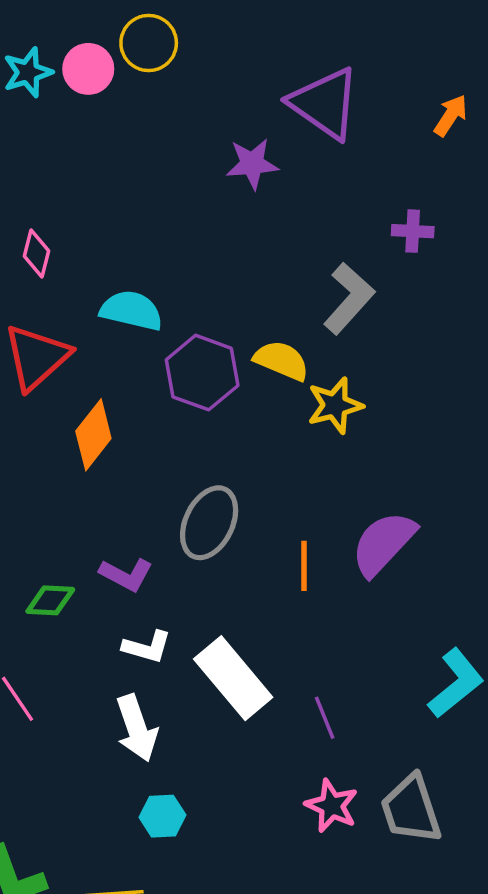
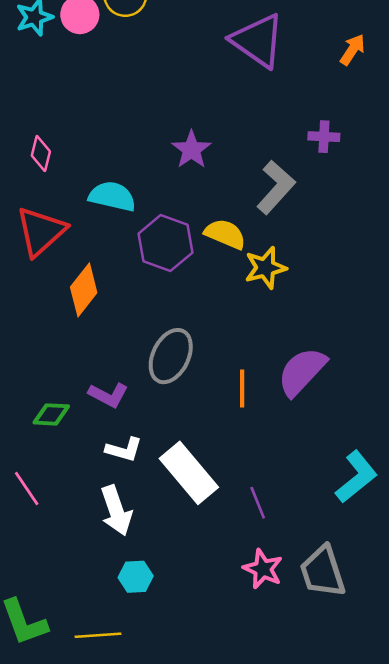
purple star: (252, 164) -> (191, 150), moved, turned -30

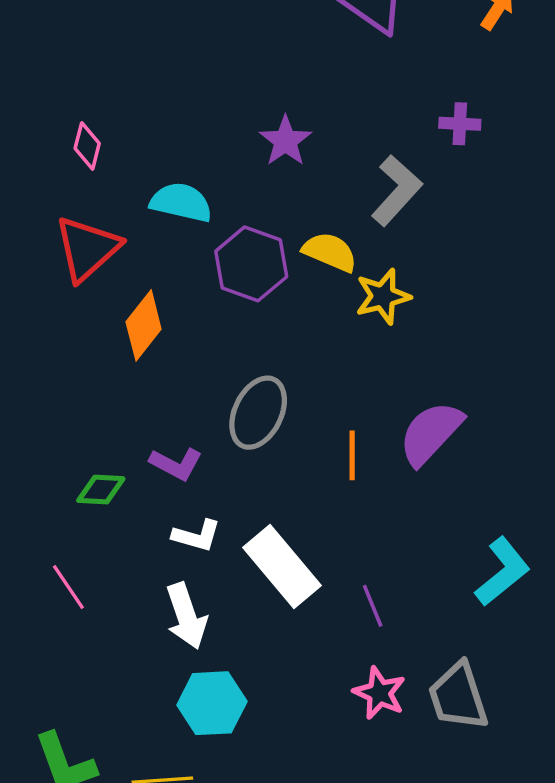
cyan hexagon: (136, 577) -> (212, 703), size x1.5

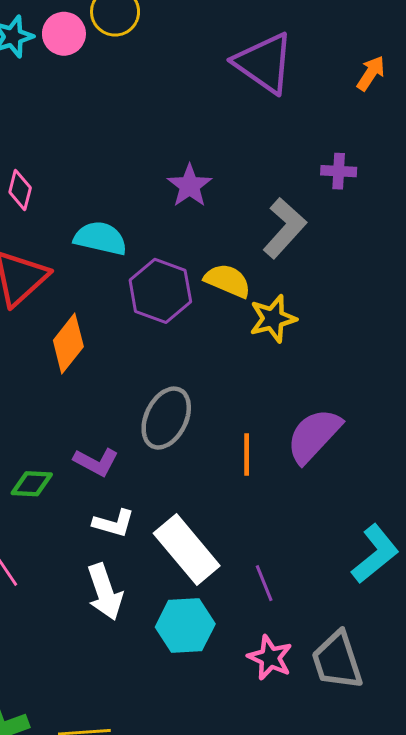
cyan hexagon: (212, 703) -> (185, 626), moved

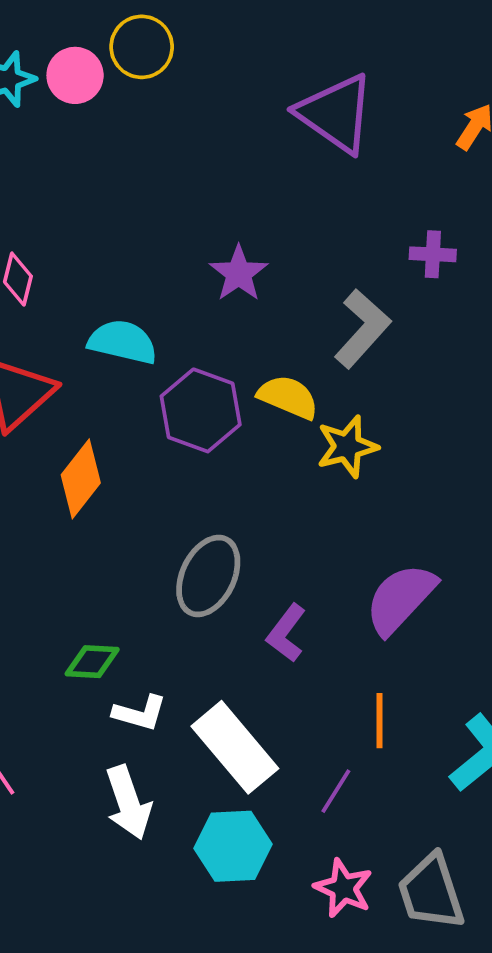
orange line: (247, 455) -> (380, 721), moved
purple L-shape: (96, 462) -> (286, 633), moved, turned 99
green diamond: (32, 484) -> (92, 662), moved
purple line: (264, 583) -> (336, 791), turned 54

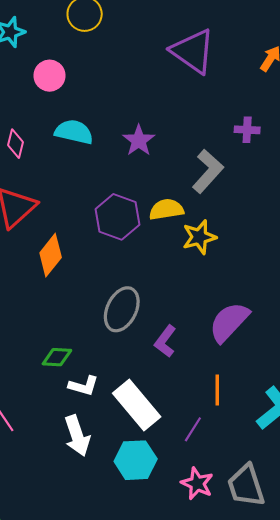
pink circle: (75, 75) -> (50, 76), moved
cyan semicircle: (123, 342) -> (74, 132), moved
yellow semicircle: (288, 397) -> (166, 209), turned -32

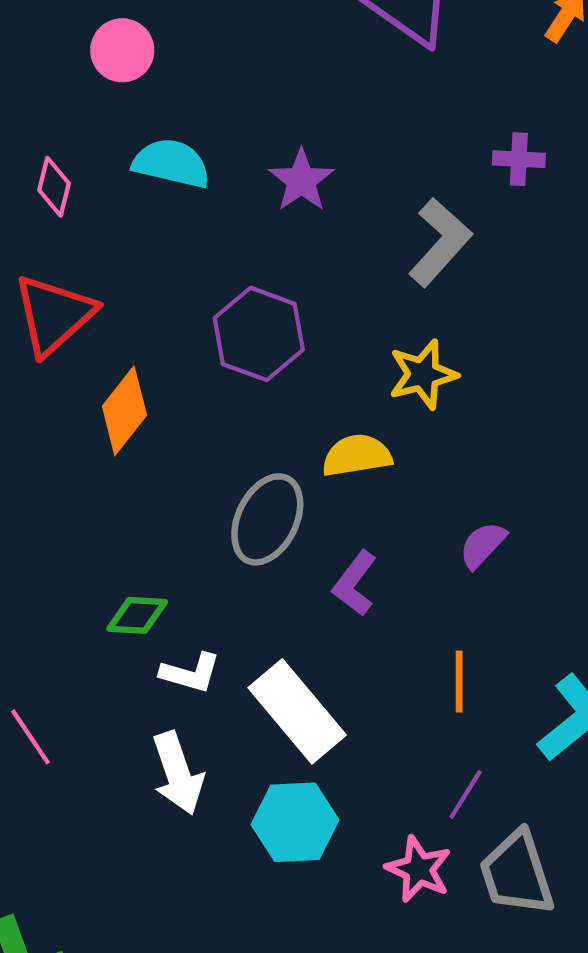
yellow semicircle: (166, 209) -> (357, 455), moved
purple semicircle: (229, 322) -> (483, 545), size x0.6
purple line: (193, 429) -> (466, 795), moved

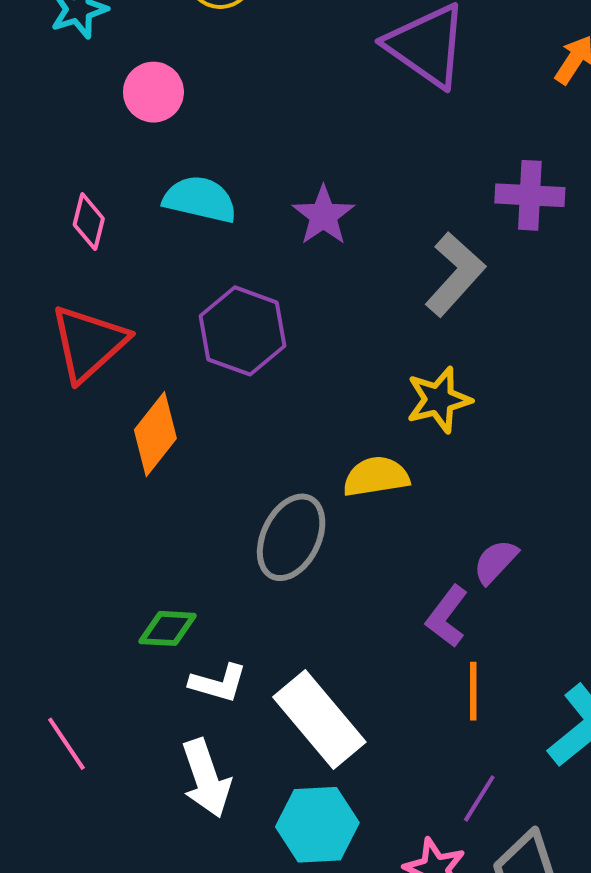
purple cross: (519, 159) -> (530, 195), size x1.4
purple hexagon: (259, 334) -> (242, 331), moved
purple L-shape: (355, 583) -> (447, 616), moved

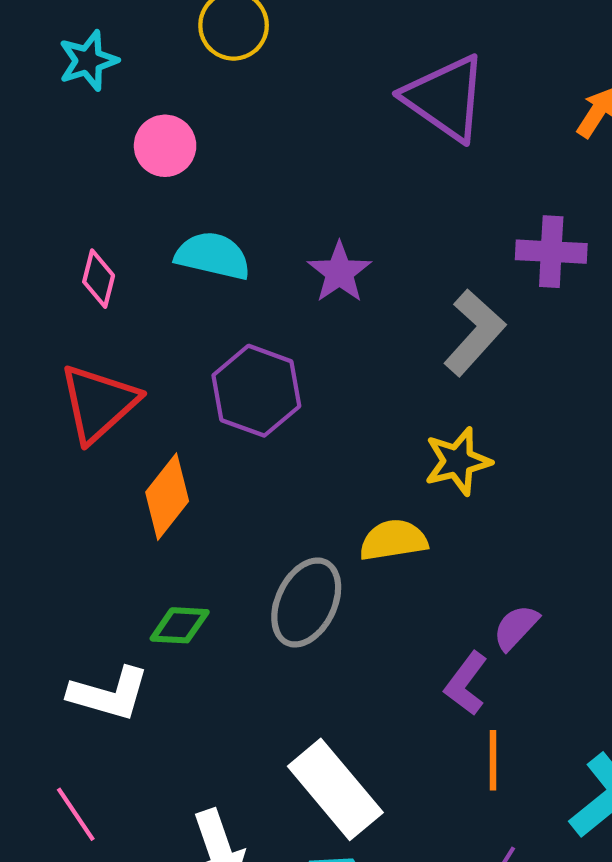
green diamond: (168, 628) -> (180, 625), moved
white L-shape: (218, 683) -> (109, 694), moved, size x1.4

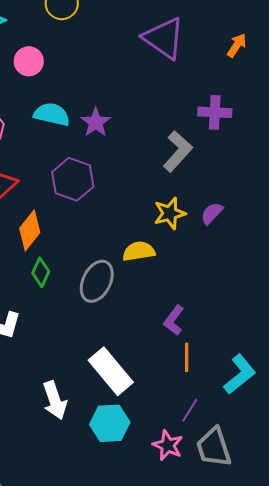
purple star: (339, 272) -> (96, 122), moved
green diamond: (180, 625) -> (41, 272), moved, turned -68
purple semicircle: (516, 627) -> (212, 213), moved

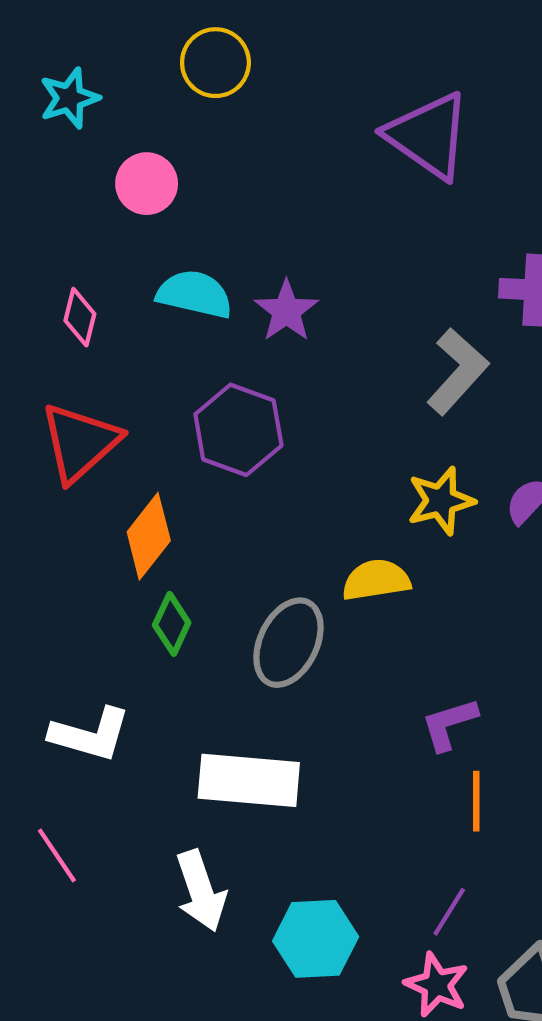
purple L-shape: (174, 320) -> (449, 724), turned 36
white rectangle: (111, 371) -> (249, 780), moved, turned -45
purple line: (190, 410) -> (449, 912), moved

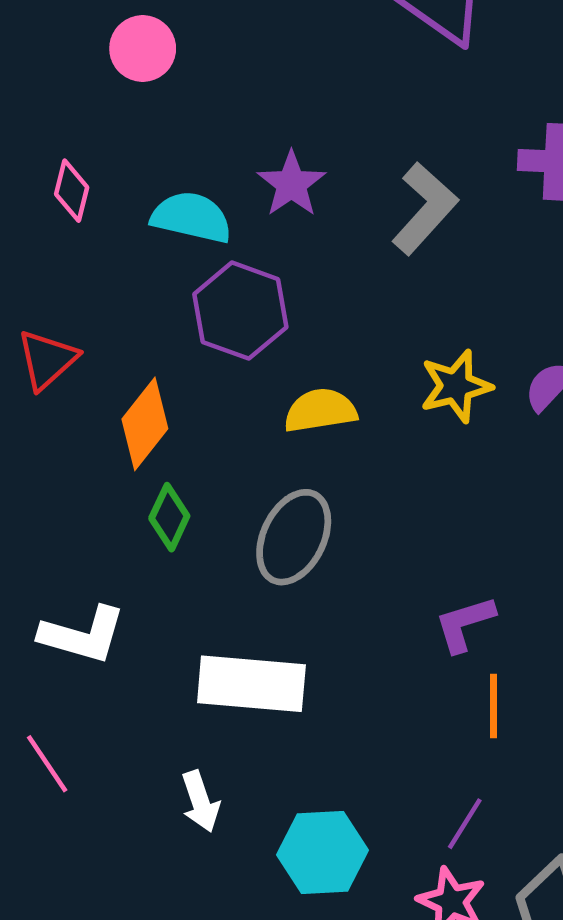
cyan semicircle: (195, 294) -> (192, 217), moved
gray L-shape: (457, 371) -> (425, 208), moved
red triangle: (80, 442) -> (47, 359), moved, size x0.7
yellow semicircle: (376, 580) -> (320, 411), moved
white arrow: (201, 891) -> (200, 801), size x0.7

